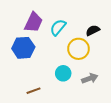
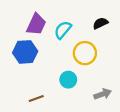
black semicircle: (93, 30) -> (100, 23), moved
gray arrow: (90, 78) -> (103, 94), moved

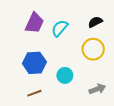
blue hexagon: (25, 52) -> (34, 63), moved
yellow circle: (85, 53) -> (93, 49), moved

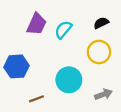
blue hexagon: (34, 63) -> (16, 66), moved
cyan circle: (65, 75) -> (69, 80), size x1.5

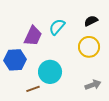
purple trapezoid: (37, 24) -> (33, 36), moved
cyan circle: (69, 80) -> (50, 72), moved

